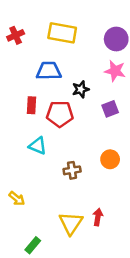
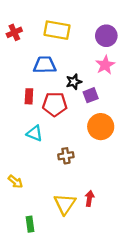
pink star: (115, 71) -> (105, 65), turned 30
purple square: (110, 109) -> (91, 95), moved
orange circle: (110, 159) -> (101, 127), moved, size x1.5
green rectangle: (33, 245) -> (30, 224), turned -48

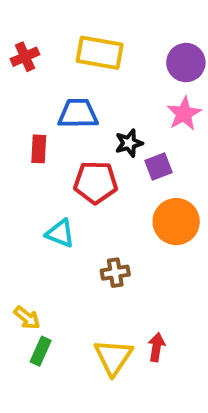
red rectangle: (29, 96) -> (39, 149), moved
green rectangle: (30, 224) -> (41, 351), moved, turned 32

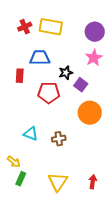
red cross: (25, 57) -> (25, 27), moved
purple square: (158, 167) -> (81, 85), turned -32
cyan triangle: (60, 233) -> (31, 134), moved
red arrow: (156, 347) -> (93, 182), moved

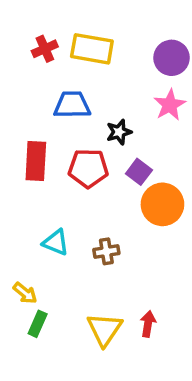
red rectangle: (20, 76) -> (36, 161), moved, size x1.5
purple square: (81, 85) -> (139, 172), moved
red arrow: (93, 182) -> (148, 324), moved

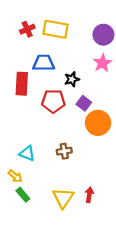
red rectangle: (36, 161) -> (22, 84), moved
cyan triangle: (56, 242) -> (27, 153), moved
green rectangle: (38, 324) -> (23, 195), turned -64

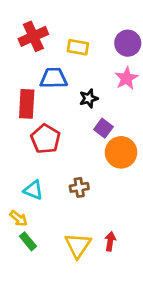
red cross: (27, 29) -> (33, 36), size x1.5
yellow rectangle: (56, 29) -> (78, 47), moved, size x0.7
red pentagon: (53, 101) -> (46, 139), moved, turned 30

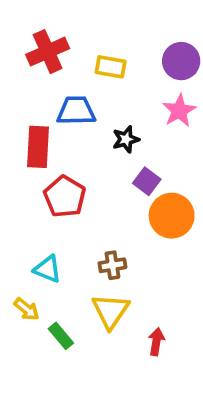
green rectangle: (28, 241) -> (61, 336), moved
yellow triangle: (78, 245) -> (111, 311), moved

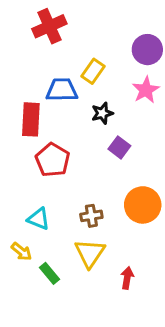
red cross: (48, 52) -> (49, 26), moved
yellow rectangle: (111, 67) -> (93, 71), moved, turned -65
orange circle: (172, 216) -> (143, 205), moved

